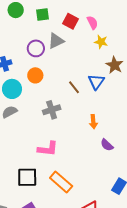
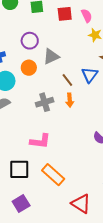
red square: (70, 21) -> (65, 14), turned -35
gray triangle: (56, 41) -> (51, 56), moved
orange arrow: (93, 122) -> (70, 100), moved

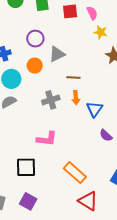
blue triangle: (90, 75) -> (95, 109), moved
brown line: (67, 80) -> (73, 78), turned -48
orange rectangle: (53, 175) -> (75, 173), moved
purple square: (21, 203) -> (28, 201), turned -30

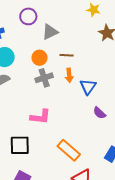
orange circle: (35, 66) -> (40, 58), moved

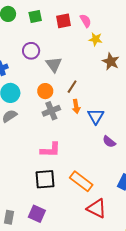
gray triangle: (50, 32) -> (54, 65), turned -36
brown line: (67, 55) -> (72, 87), turned -56
black square: (20, 145) -> (45, 179), moved

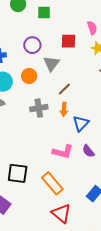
red square: (63, 21) -> (69, 41), moved
orange circle: (45, 91) -> (29, 76), moved
pink L-shape: (50, 150) -> (63, 152), moved

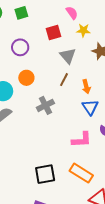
gray triangle: (52, 64) -> (68, 56), moved
orange arrow: (64, 109) -> (86, 87), moved

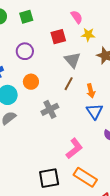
pink L-shape: (82, 140) -> (74, 148), moved, turned -35

